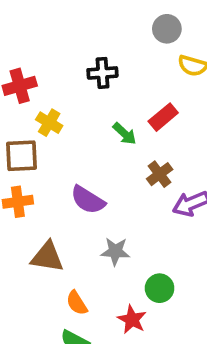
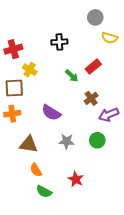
green circle: (160, 288) -> (97, 140), moved
orange semicircle: (77, 303) -> (36, 170), moved

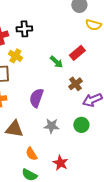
black cross: (59, 42) -> (24, 29), moved
purple semicircle: (51, 113) -> (36, 98), turned 78
orange semicircle: (36, 170) -> (31, 154), moved

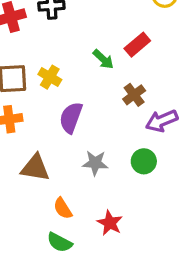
yellow cross: (15, 56) -> (50, 77), moved

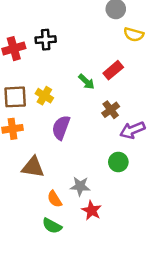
gray star: (95, 163) -> (80, 186), moved

